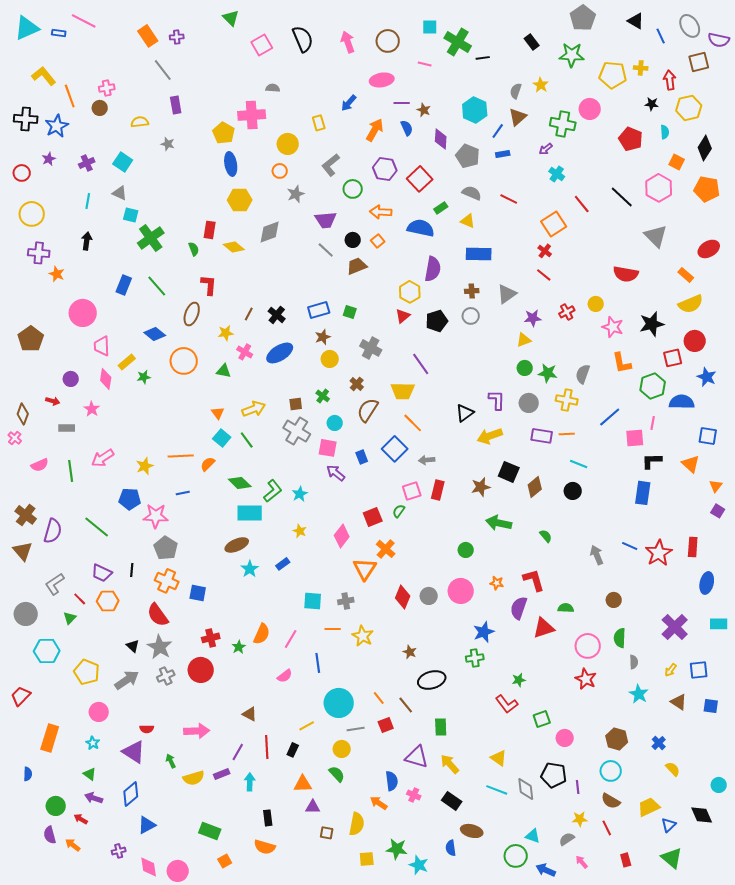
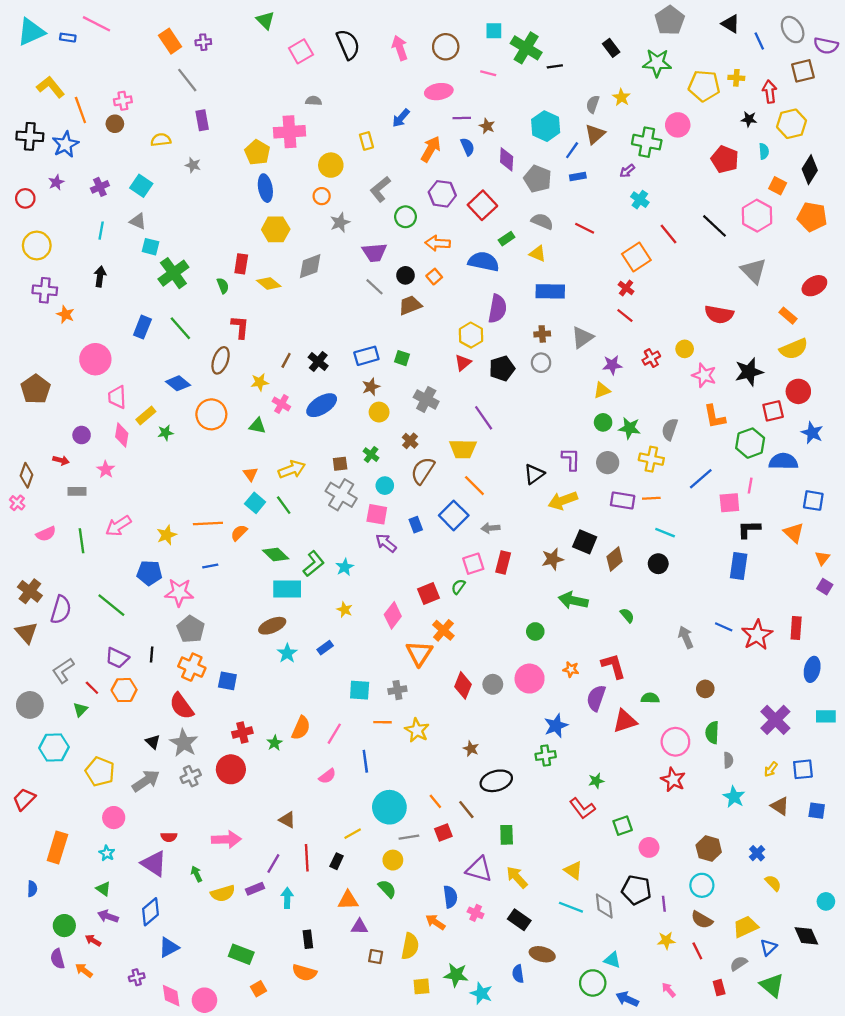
gray semicircle: (567, 839) -> (739, 963), moved

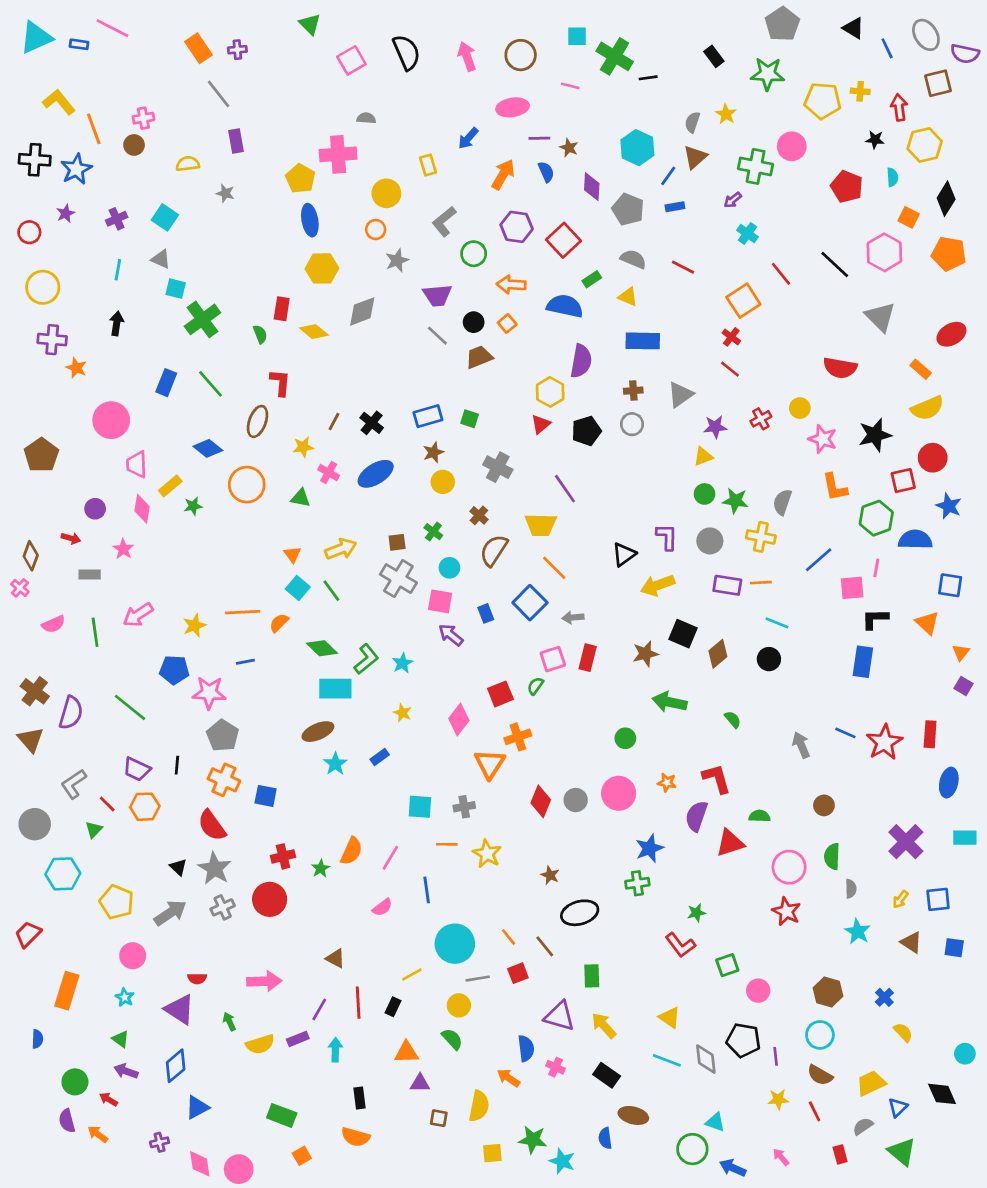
orange cross: (443, 630) -> (518, 737), turned 30

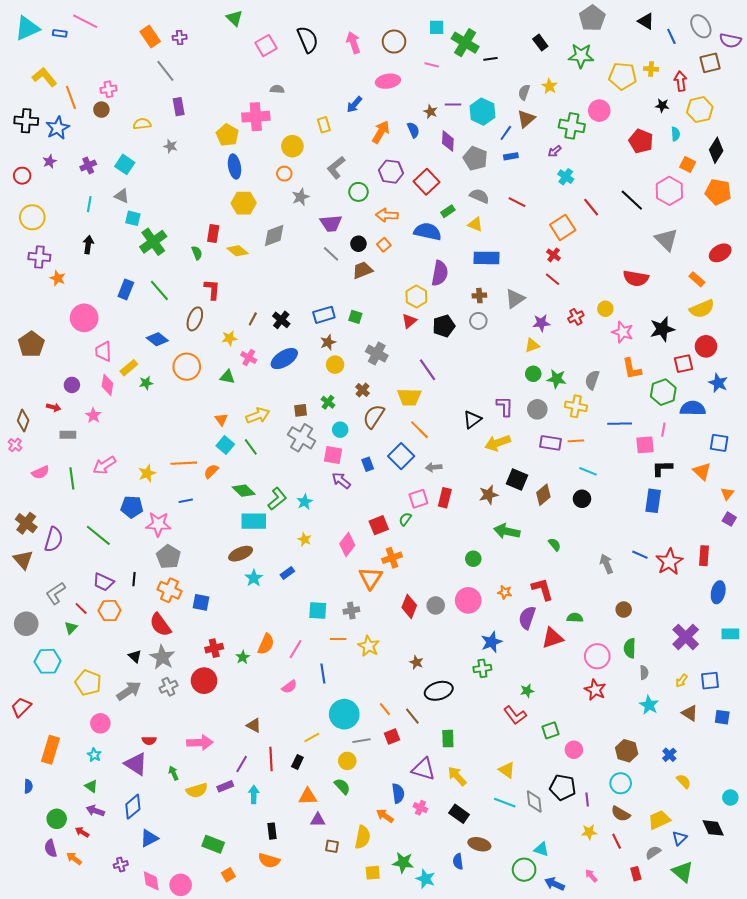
purple line: (539, 138) -> (453, 105), moved
blue line: (819, 560) -> (620, 424), turned 40

